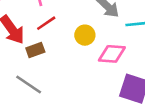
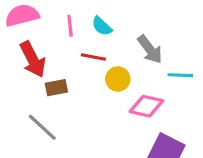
red line: (46, 23) -> (93, 57), moved, turned 36

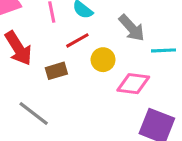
red line: (93, 57) -> (77, 40), turned -35
brown rectangle: (56, 88) -> (56, 71), moved

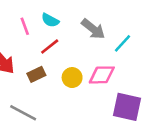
cyan line: (164, 50) -> (123, 43), turned -36
yellow circle: (103, 60) -> (72, 78), moved

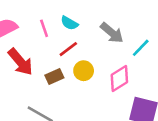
pink diamond: (102, 75) -> (119, 79), turned -32
yellow circle: (72, 78) -> (84, 71), moved

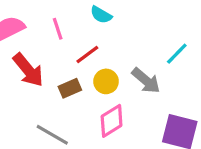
cyan semicircle: (69, 23) -> (101, 15), moved
gray arrow: (112, 33) -> (146, 81), moved
pink diamond: (119, 79) -> (112, 121), moved

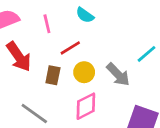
brown rectangle: (70, 88) -> (53, 75), turned -60

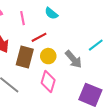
brown rectangle: (53, 75) -> (25, 57), size x1.5
pink diamond: (86, 106) -> (48, 82), turned -50

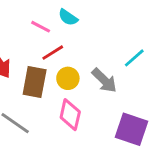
pink line: (23, 18) -> (41, 27), moved, turned -48

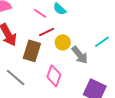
yellow circle: (68, 78) -> (63, 42), moved

